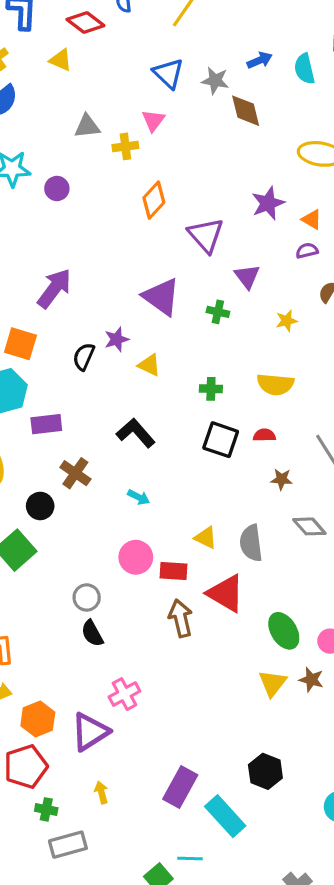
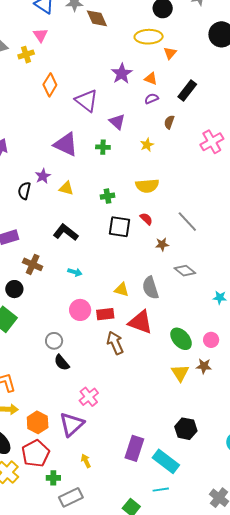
red semicircle: (264, 435) -> (146, 219), turned 56
cyan line: (190, 859) -> (161, 490), moved

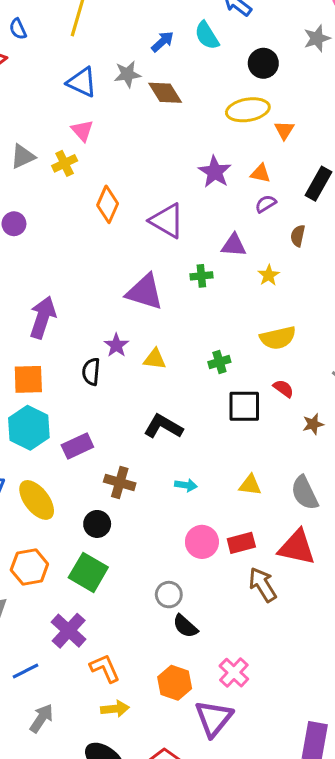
purple triangle: (117, 122) -> (234, 245), moved, turned -30
green cross: (103, 147) -> (201, 276), moved
yellow triangle: (121, 290) -> (250, 485), moved
orange hexagon: (38, 422) -> (175, 683), moved

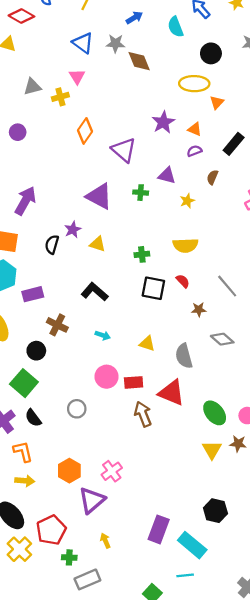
blue arrow: (163, 42) -> (134, 18), moved
black semicircle: (185, 626) -> (33, 418), moved

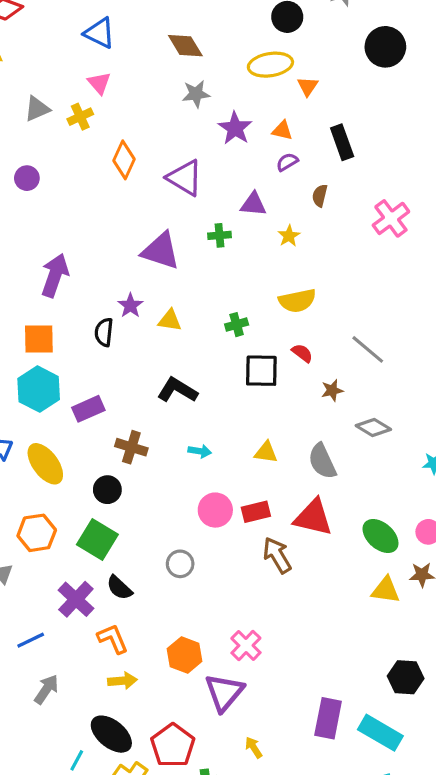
gray star: (116, 43) -> (196, 94), moved
black rectangle: (234, 144) -> (342, 142), turned -50
yellow triangle: (212, 450) -> (386, 590), turned -42

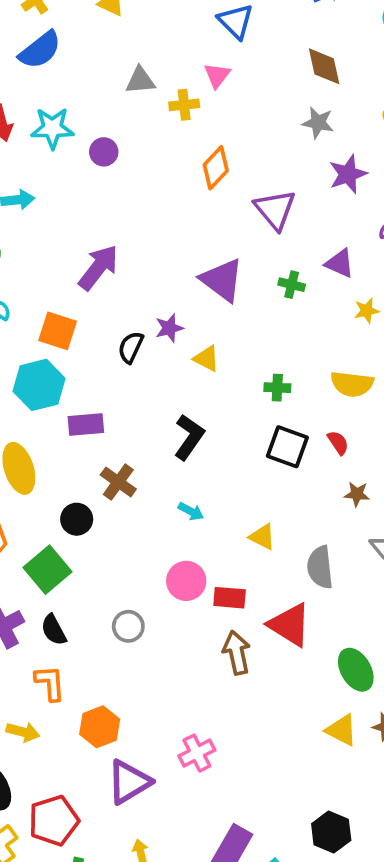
black L-shape: (177, 390) -> (189, 437), turned 75
orange L-shape: (113, 639) -> (50, 683), moved
pink cross: (246, 646) -> (197, 753), moved

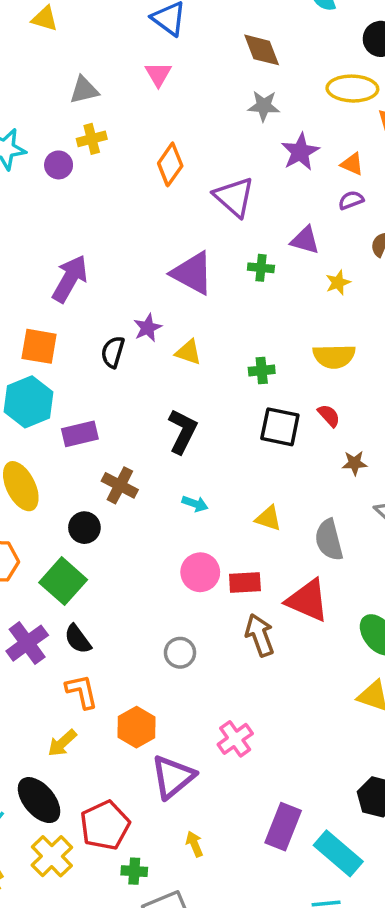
yellow cross: (184, 105) -> (92, 139), moved
gray circle: (128, 626) -> (180, 653), moved
yellow arrow: (23, 732) -> (62, 743), turned 132

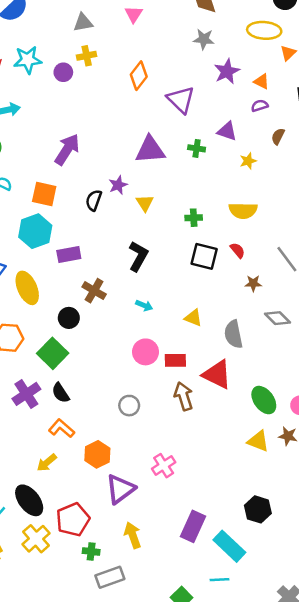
purple triangle: (192, 273) -> (150, 150), turned -36
yellow triangle: (188, 352) -> (145, 203), turned 36
orange L-shape: (82, 691) -> (62, 428), turned -40
yellow arrow: (194, 844) -> (133, 535), size x1.5

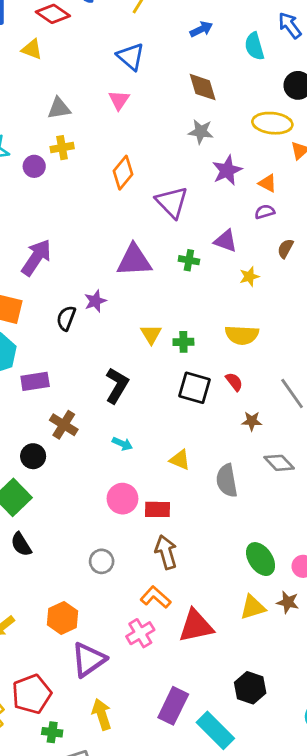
yellow triangle: (145, 203) -> (151, 334), moved
red triangle: (217, 374) -> (196, 626), moved, turned -40
orange L-shape: (62, 428) -> (156, 597), moved
yellow triangle: (258, 441) -> (253, 607), turned -40

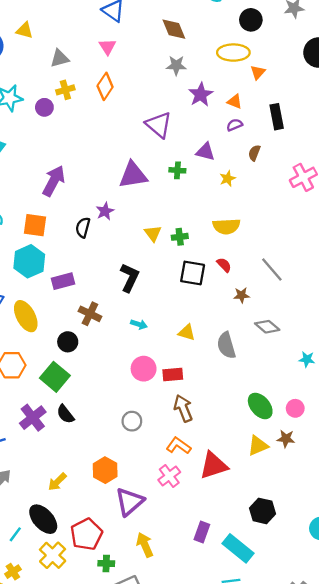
yellow triangle: (32, 49) -> (25, 30), moved
orange diamond: (123, 173) -> (105, 86), moved
purple rectangle: (173, 706) -> (202, 532), size x0.7

